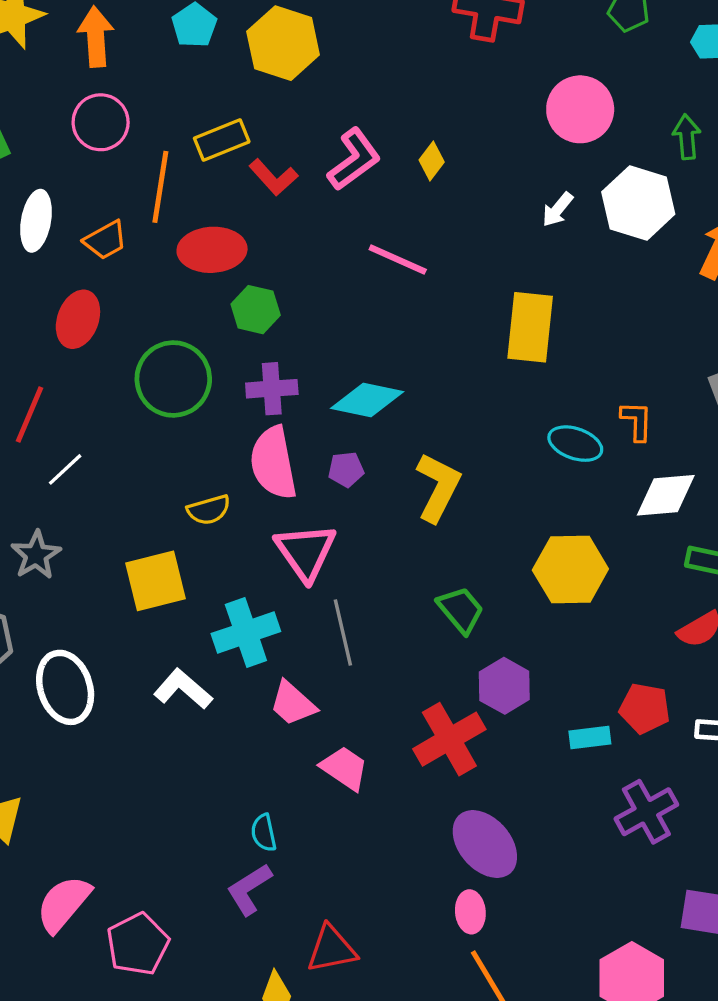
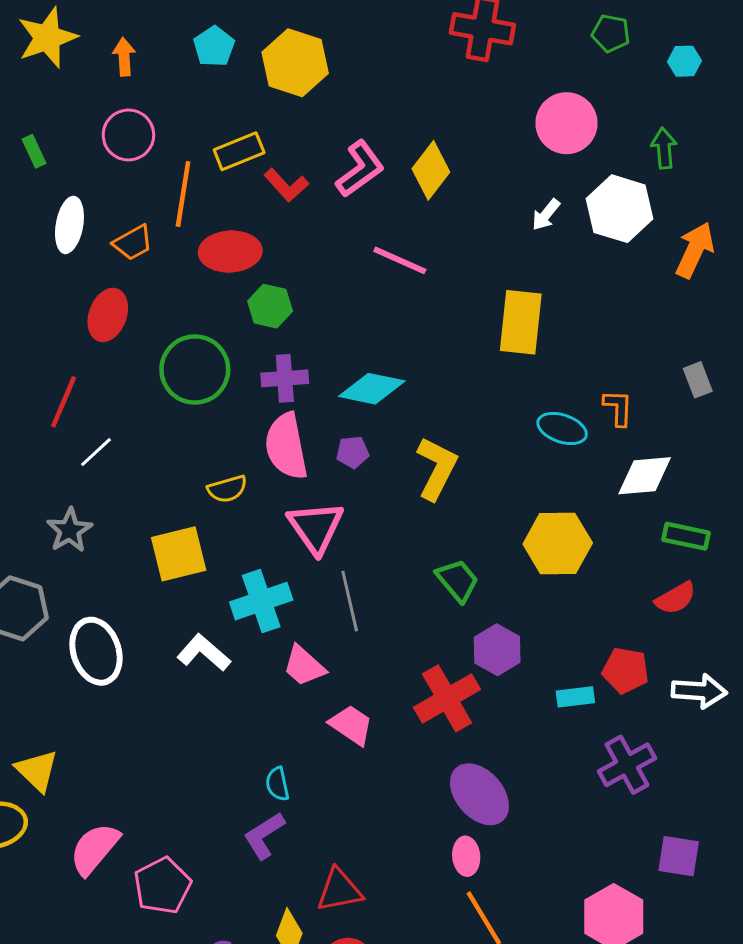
orange arrow: (96, 37) -> (124, 57), size x0.7
yellow diamond: (432, 161) -> (431, 170), size x1.6

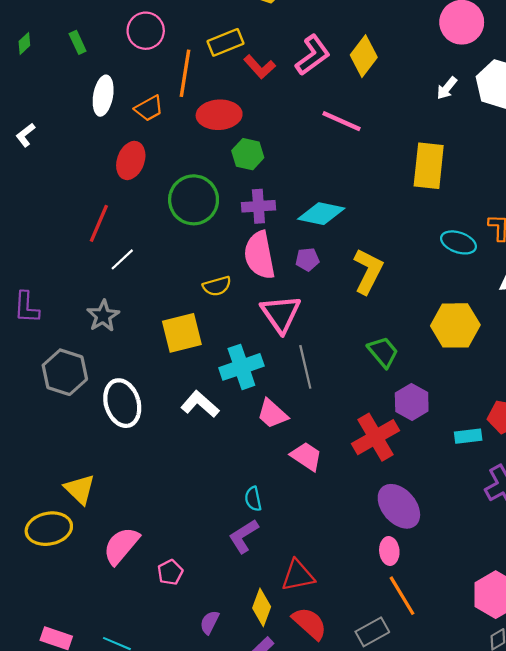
pink pentagon: (162, 886) -> (170, 572), size x0.6

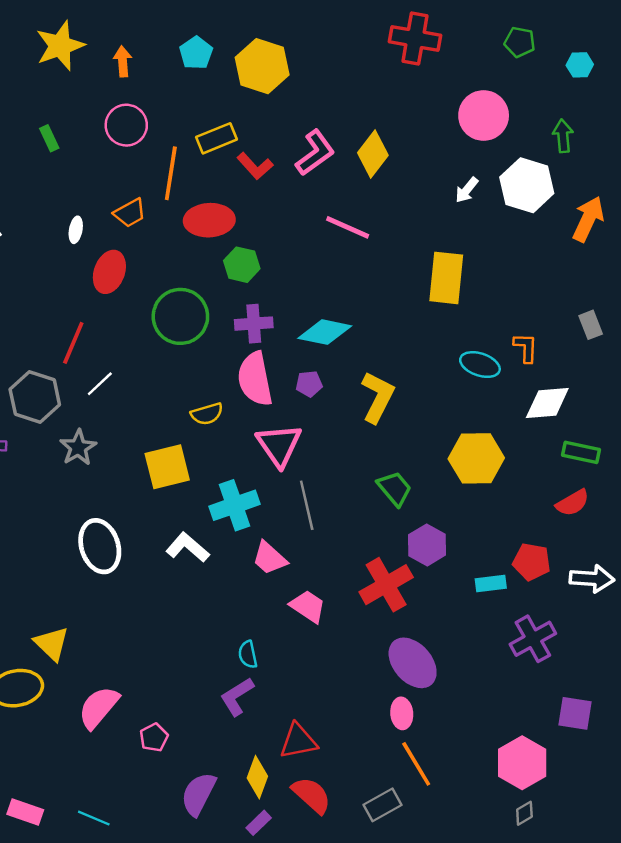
white ellipse: (103, 96) -> (76, 230), moved, size x0.6
gray hexagon: (65, 372) -> (35, 397), moved
purple semicircle: (210, 622) -> (198, 794), size x1.6

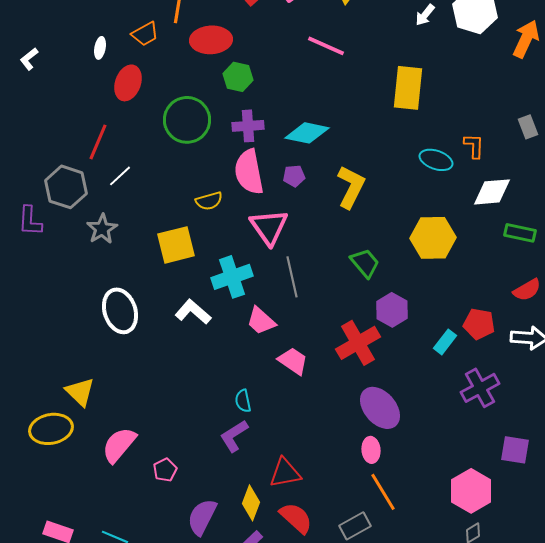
red semicircle: (573, 503) -> (527, 290), moved
cyan rectangle: (491, 583) -> (445, 342), turned -45

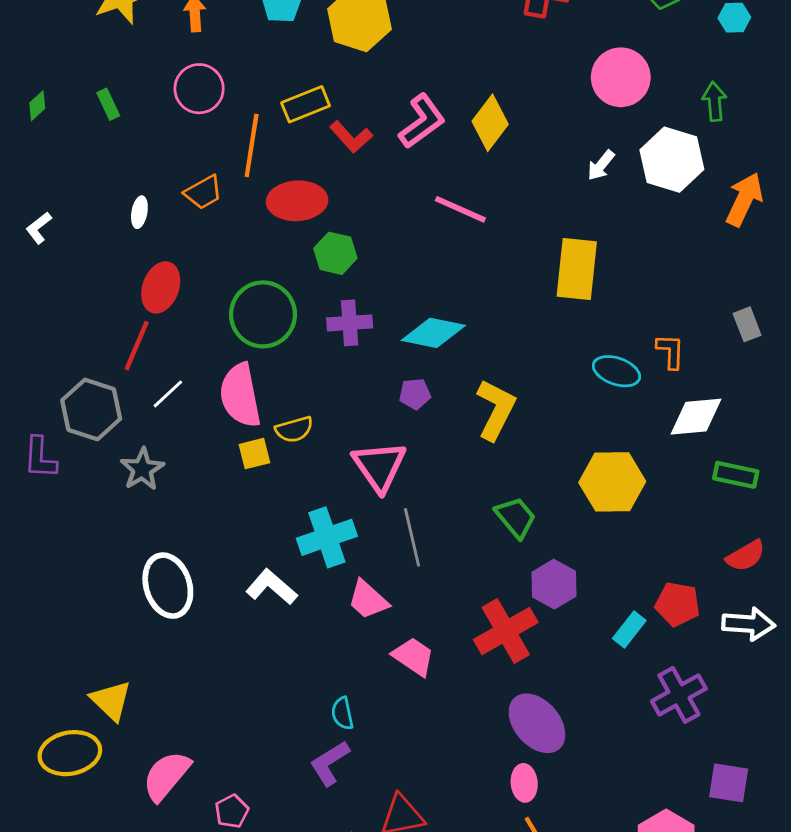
red ellipse: (128, 83) -> (161, 287), moved
pink semicircle: (249, 172) -> (240, 395), moved
yellow square: (176, 245) -> (254, 454), moved, size x0.6

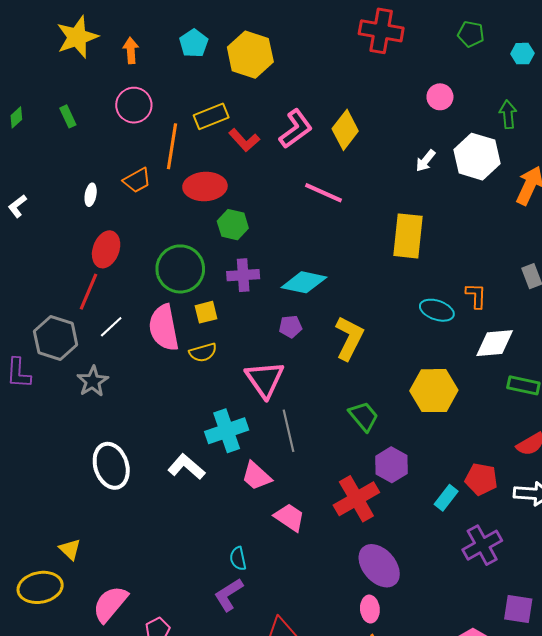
pink circle: (621, 77) -> (440, 97), size x0.6
yellow square: (254, 454) -> (206, 312), moved
yellow triangle: (111, 701) -> (70, 549), size x0.7

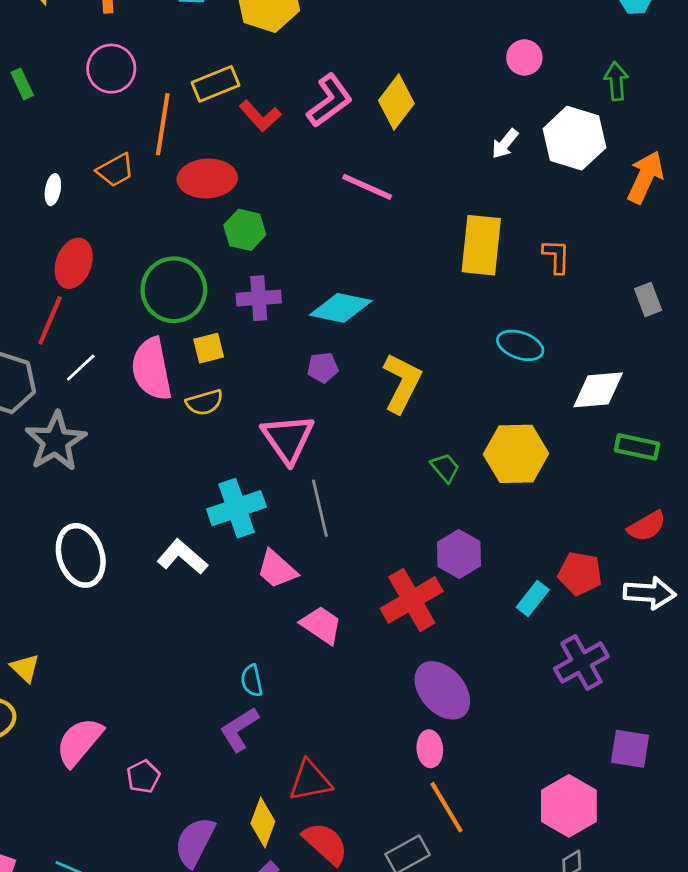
orange L-shape: (476, 296) -> (556, 256), moved
gray star: (93, 381) -> (56, 441), size x1.4
green trapezoid: (364, 416) -> (445, 468), moved, size x0.7

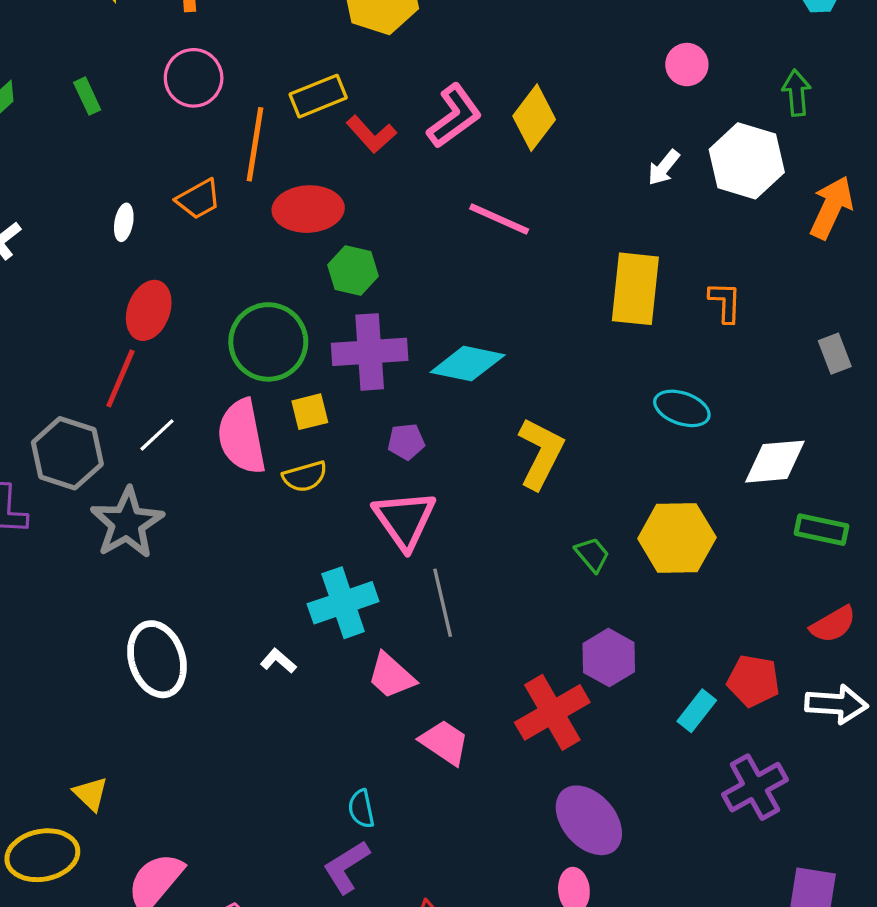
purple cross: (259, 298) -> (370, 352), size x1.4
purple pentagon: (323, 368) -> (406, 442), moved
white L-shape: (182, 557) -> (278, 661), size x0.6

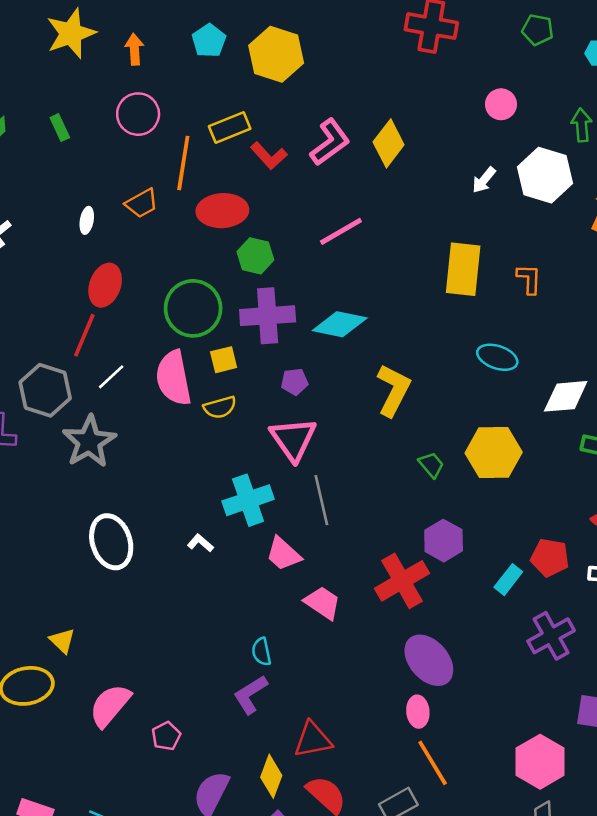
pink line: (499, 219) -> (341, 231), moved, turned -54

